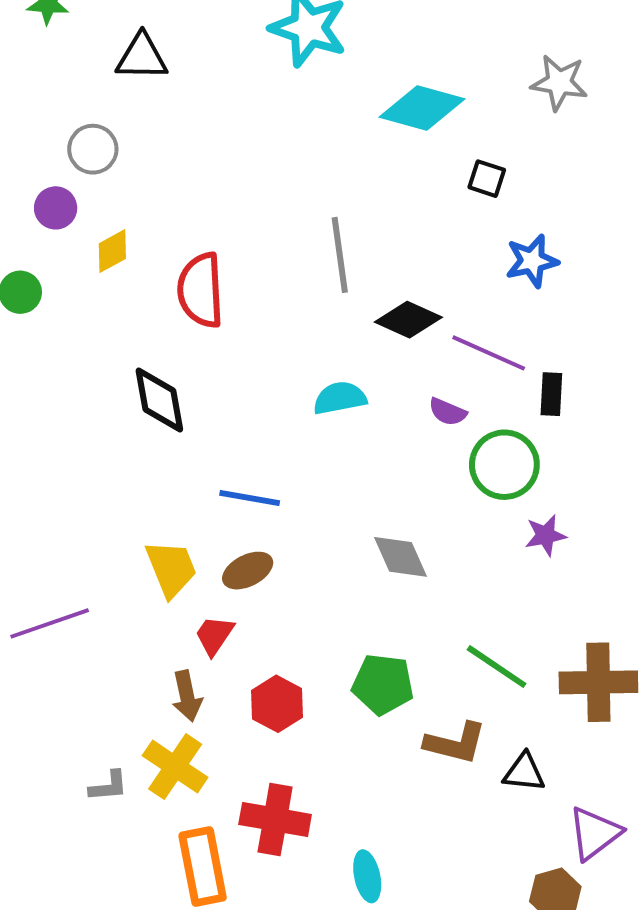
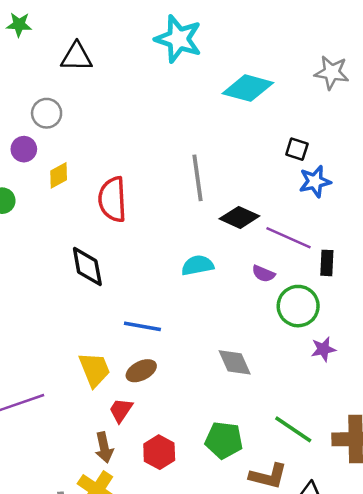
black square: (487, 179) -> (297, 149), moved

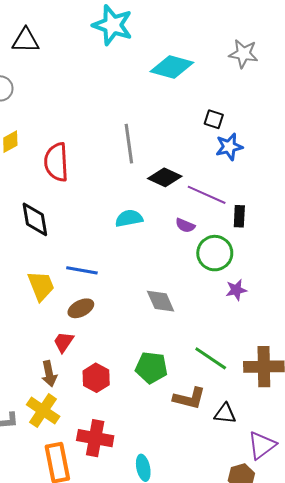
yellow trapezoid: (95, 370) -> (41, 286), moved

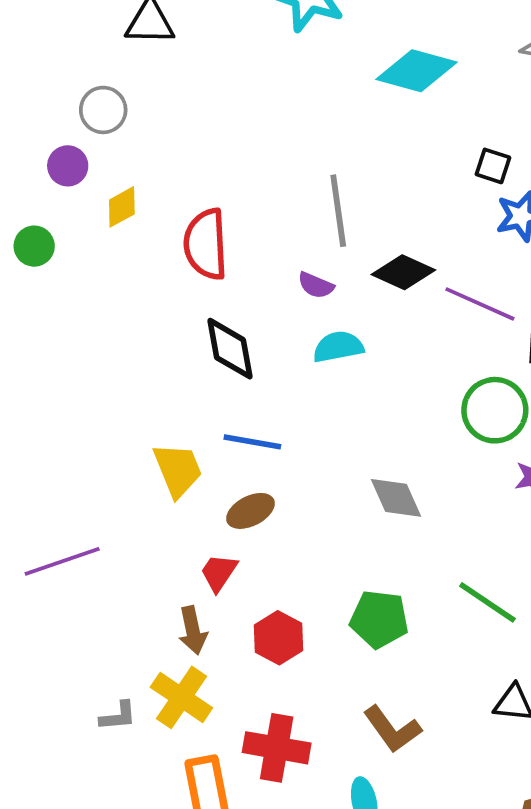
black diamond: (35, 219) -> (230, 349), moved
purple semicircle: (185, 225) -> (316, 285), moved
brown L-shape: (189, 398) -> (392, 729), moved, turned 40

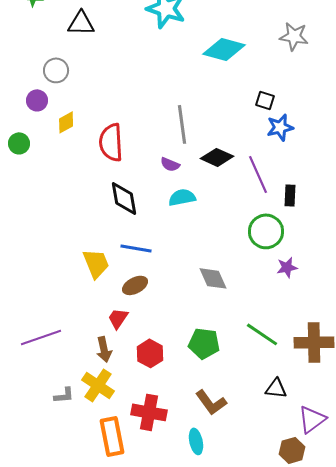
purple line: (480, 304) -> (258, 174), turned 42
purple line: (62, 561) -> (41, 337), moved

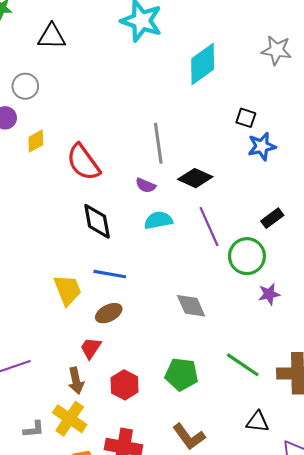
cyan diamond: (224, 49) -> (203, 64), turned -51
red semicircle: (111, 142) -> (83, 162), turned -33
purple line: (258, 174) -> (209, 227), moved
black rectangle: (290, 195) -> (272, 218), turned 50

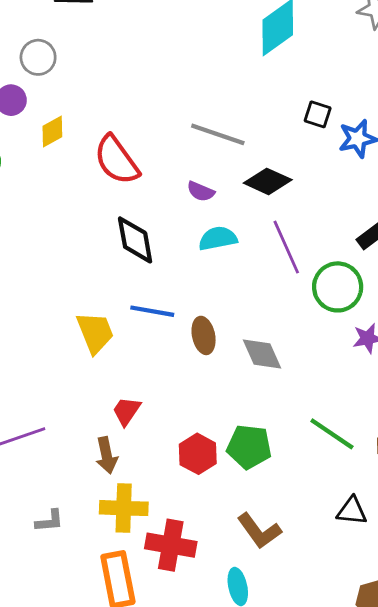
black square: (246, 118) -> (318, 114), moved
gray line: (158, 143) -> (218, 134), turned -63
brown ellipse: (109, 313) -> (204, 335), moved, turned -75
red hexagon: (125, 385) -> (198, 454), moved
yellow cross: (70, 419) -> (124, 508), moved, turned -32

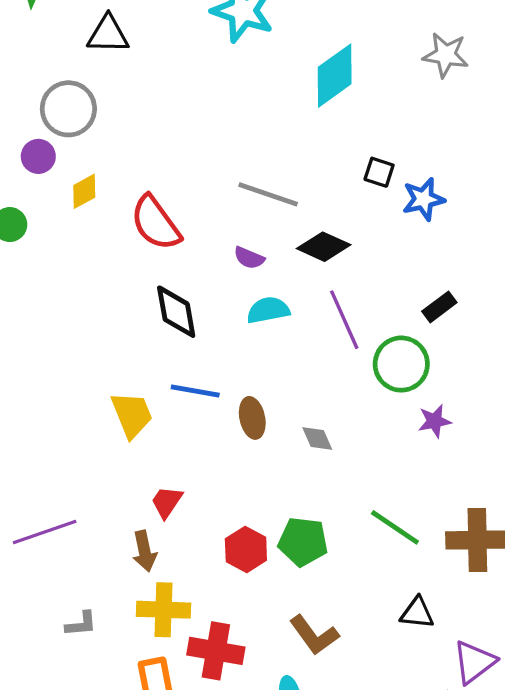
gray circle: (38, 57) -> (68, 109), size x1.4
gray diamond: (262, 354) -> (317, 439), size x0.7

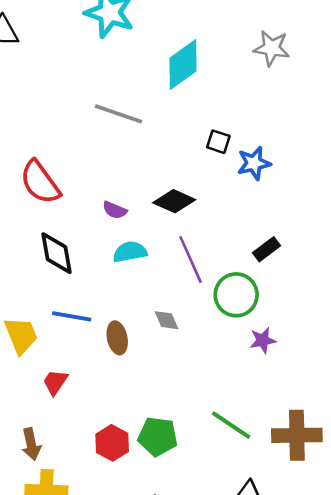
gray line: (268, 194) -> (118, 114), moved
gray diamond: (317, 439) -> (167, 320), moved
red trapezoid: (167, 502) -> (55, 382), moved

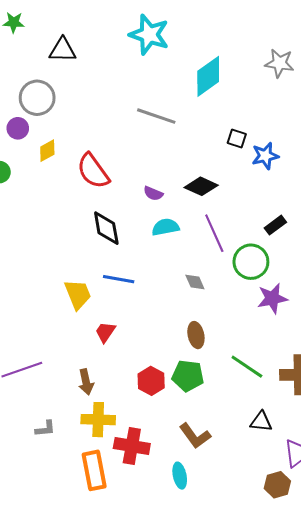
brown ellipse: (117, 338) -> (196, 335), moved
purple star: (263, 340) -> (272, 298), size x1.4

